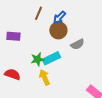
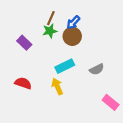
purple rectangle: (13, 36) -> (24, 43), turned 40
gray semicircle: (77, 44) -> (97, 69), moved
green star: (37, 59) -> (50, 31), moved

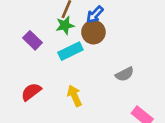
cyan rectangle: (65, 66) -> (70, 51), moved
red semicircle: (23, 83) -> (31, 92), turned -56

